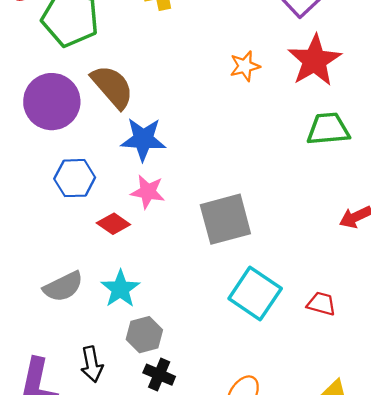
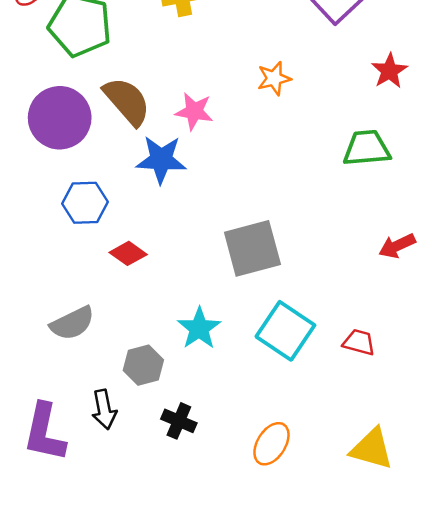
red star: (315, 60) -> (389, 71), moved, size x0.6
pink star: (148, 192) -> (194, 111), moved
cyan star: (120, 289) -> (199, 328), moved
gray hexagon: (144, 335) -> (143, 365), moved

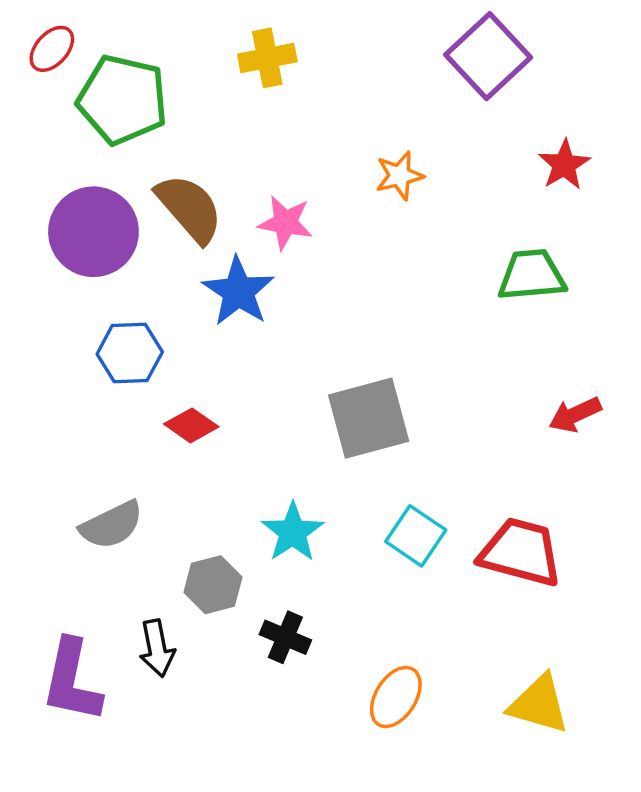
blue star: (161, 160) -> (238, 291), turned 30
cyan square: (285, 331) -> (416, 536), size x0.7
red trapezoid: (359, 342) -> (521, 552), size x1.8
black cross: (179, 421) -> (285, 637), moved

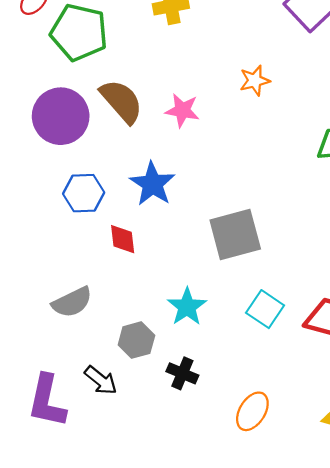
blue star: (238, 291) -> (152, 184), moved
red diamond: (191, 425) -> (123, 239), turned 48
black arrow: (157, 648) -> (101, 380), turned -40

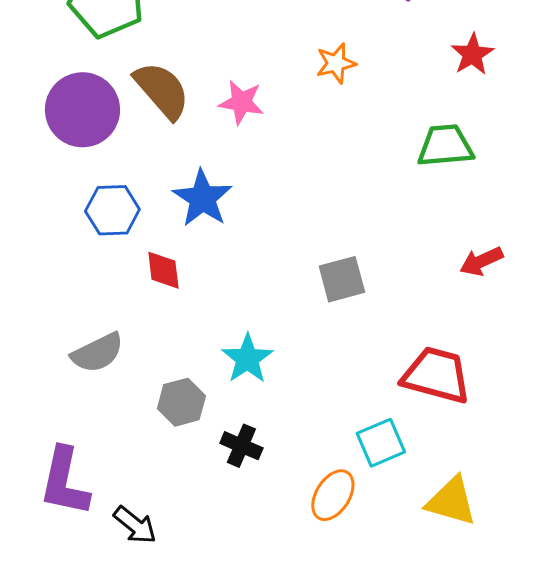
gray square: (235, 234) -> (342, 279), moved, size x0.7
cyan square: (265, 309) -> (381, 443), moved, turned 33
black arrow: (101, 380) -> (135, 525), moved

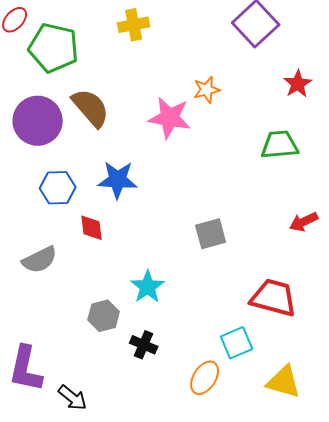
pink star: (241, 102) -> (170, 118), moved, size x1.4
blue star: (202, 198) -> (118, 180), turned -30
gray semicircle: (97, 353) -> (40, 260), moved

